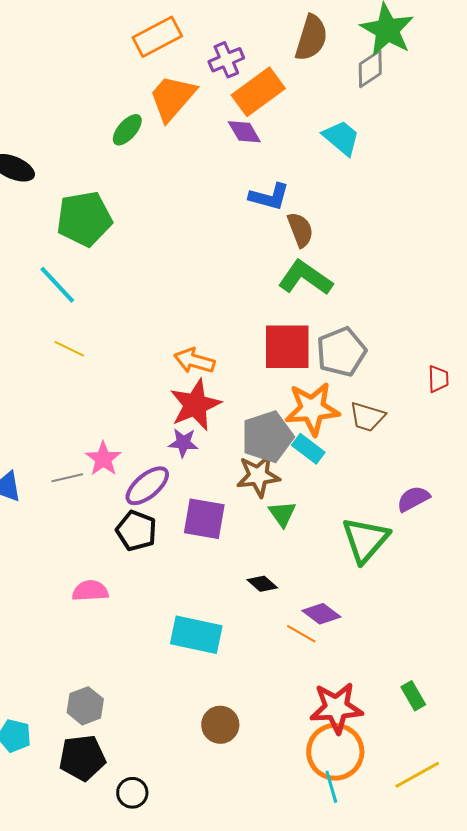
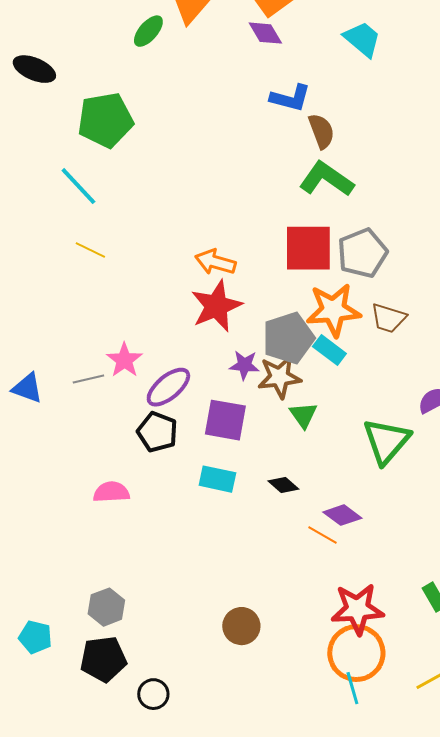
purple star: (183, 443) -> (244, 365), moved
cyan rectangle: (196, 635) -> (217, 479), moved, size x0.7

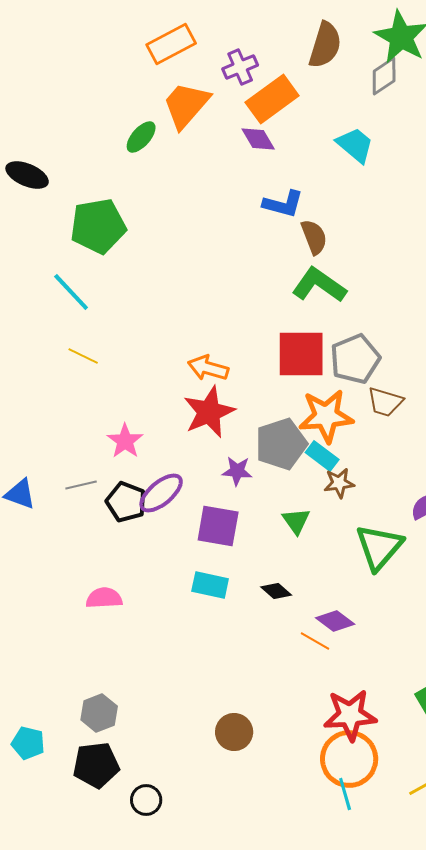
brown trapezoid: (388, 318) -> (385, 402), moved
pink star: (124, 360) -> (125, 441), moved
brown star: (279, 377) -> (339, 483), moved, size x0.7
black pentagon: (157, 432) -> (126, 502), moved

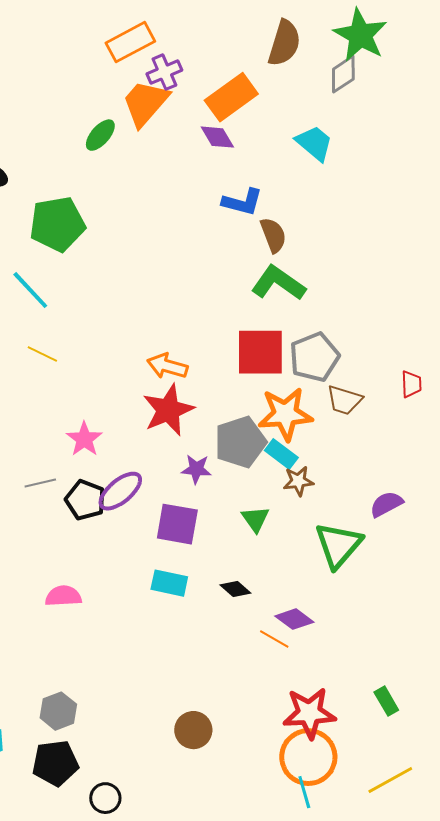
purple cross: (240, 67) -> (164, 72), moved

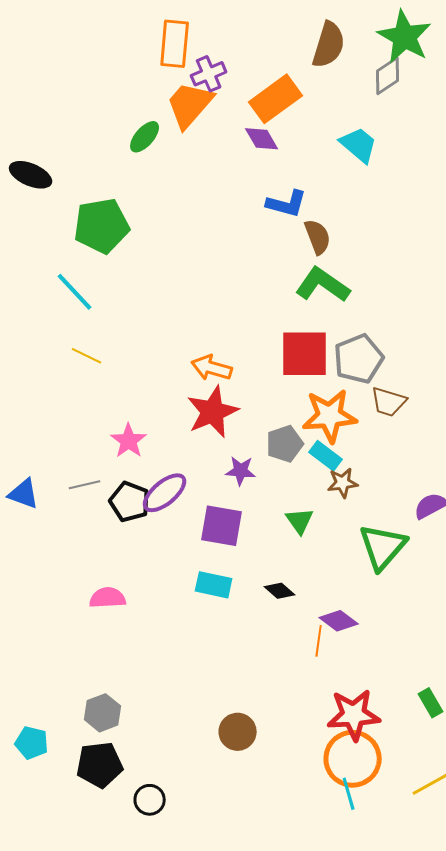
orange rectangle: (130, 42) -> (175, 44), turned -57
gray pentagon: (240, 442) -> (285, 444), size x0.7
orange line: (274, 639) -> (319, 641), turned 68

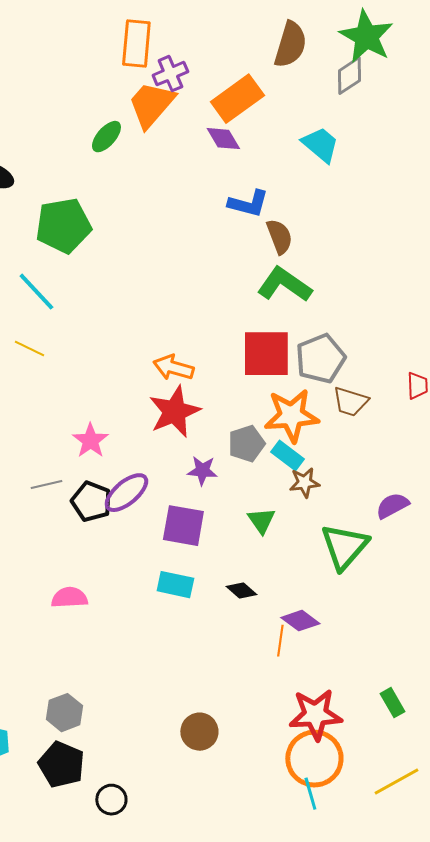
yellow line: (87, 356) -> (29, 349), moved
black pentagon: (100, 765) -> (61, 765), turned 30

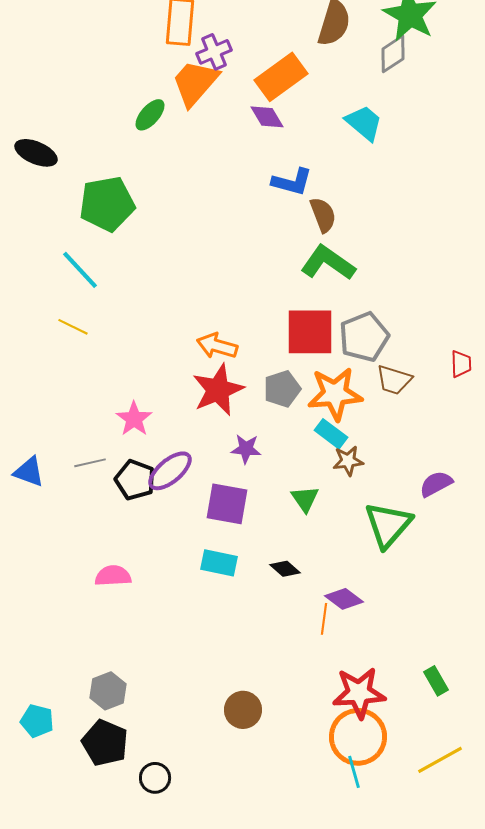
gray pentagon: (246, 444) -> (282, 389), moved

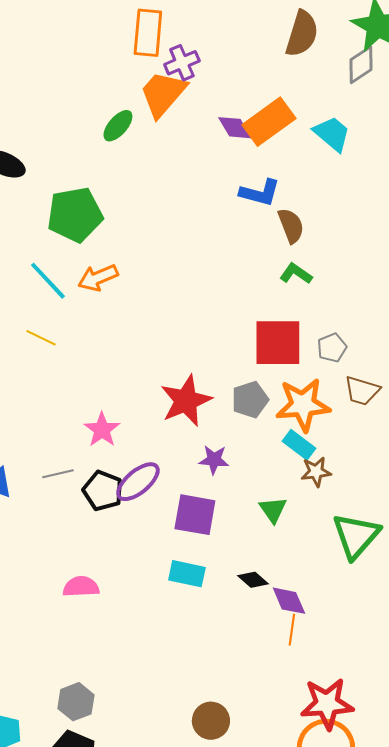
orange rectangle: (281, 77) -> (269, 122), moved
green L-shape: (328, 263) -> (296, 274), size x0.6
gray pentagon: (364, 337) -> (332, 348), size x0.6
orange arrow: (217, 346) -> (98, 278), moved, turned -39
purple diamond: (344, 599) -> (289, 601), moved, turned 30

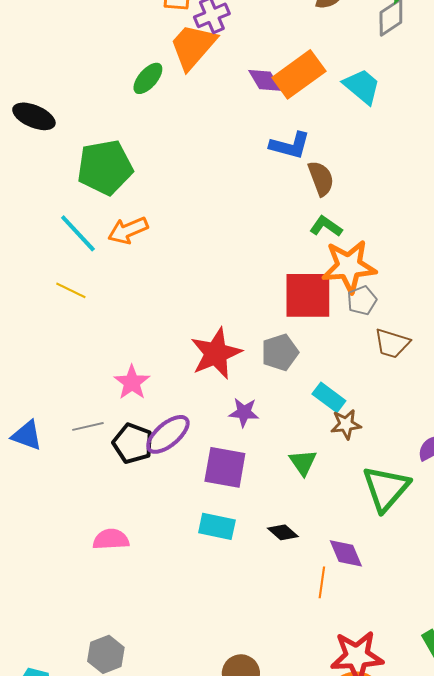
orange star: (303, 405) -> (349, 266), moved
purple diamond: (289, 601) -> (346, 553), moved

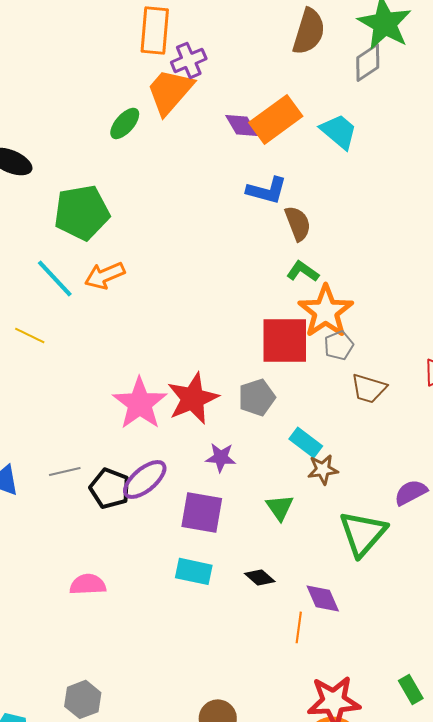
orange star: (349, 266) -> (326, 311), turned -30
yellow line: (71, 290) -> (30, 335), moved
pink star: (132, 382) -> (140, 403), moved, size x1.5

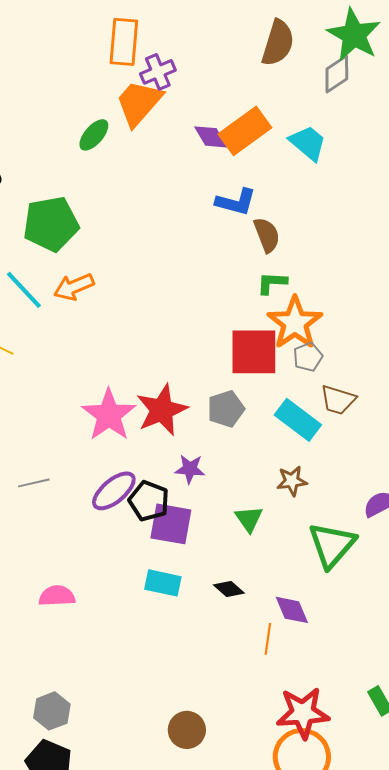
green L-shape: (303, 271) -> (272, 283), turned -32
cyan rectangle: (306, 442) -> (298, 420), moved, size x1.4
black pentagon: (110, 488) -> (149, 501), moved

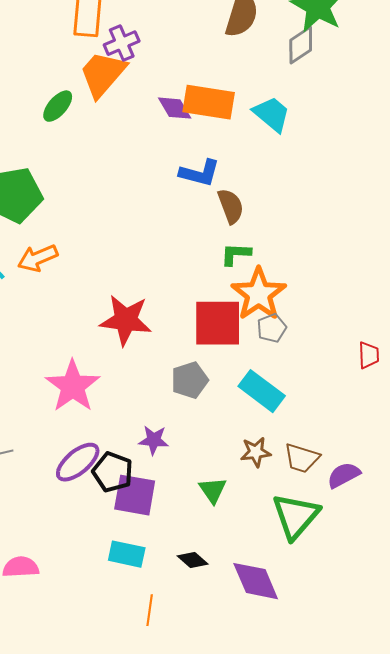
orange rectangle: (245, 131) -> (209, 102), turned 45
brown trapezoid: (338, 400) -> (302, 458), moved
red star: (162, 410) -> (126, 320), moved, turned 30
purple diamond: (292, 610) -> (256, 581), size x1.4
orange line: (268, 639) -> (150, 610), moved

